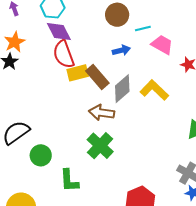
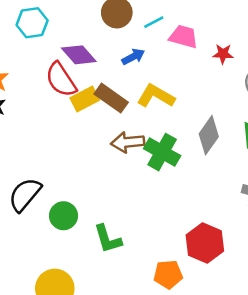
purple diamond: (59, 32) -> (79, 55), moved
gray diamond: (122, 89) -> (209, 135), moved
yellow L-shape: (154, 90) -> (156, 96), moved
green cross: (100, 146) -> (162, 152), moved

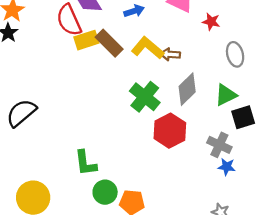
brown arrow: (128, 142) -> (170, 54), moved, size x0.7
green circle: (63, 216) -> (105, 192), moved
red hexagon: (205, 243) -> (170, 131), moved

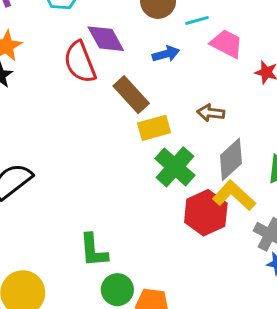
yellow rectangle: (86, 40) -> (154, 128), moved
yellow L-shape: (148, 48) -> (234, 196), moved

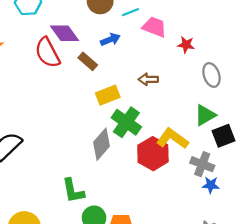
brown rectangle: (131, 95) -> (88, 61), moved, size x0.7
gray diamond: (231, 159) -> (102, 144), moved

